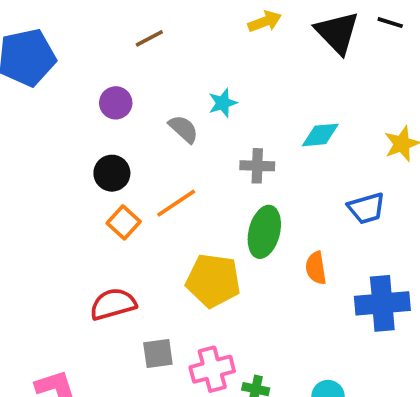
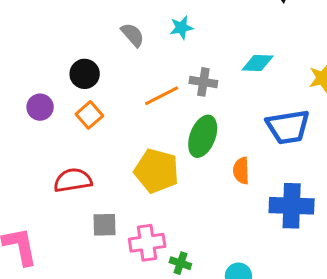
purple circle: (116, 103) -> (40, 107), moved
gray semicircle: (183, 129) -> (133, 35), moved
orange line: (176, 203) -> (162, 96), moved
blue trapezoid: (366, 208) -> (288, 127), size x1.4

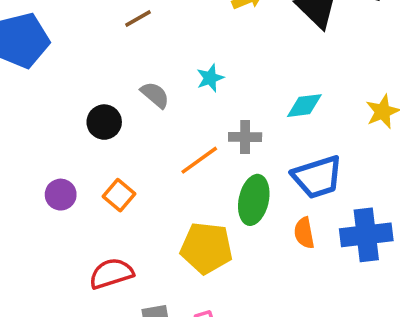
black circle: (85, 74) -> (104, 122), moved
blue trapezoid: (288, 127) -> (317, 177), moved
blue cross: (292, 206) -> (366, 235), moved

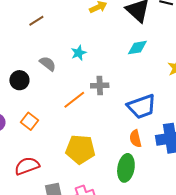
cyan diamond: (304, 106) -> (137, 48), moved
green ellipse: (254, 200) -> (126, 168), moved

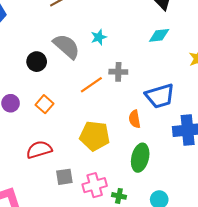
gray semicircle: (48, 64) -> (66, 46), size x1.6
orange semicircle: (135, 139) -> (135, 119), moved

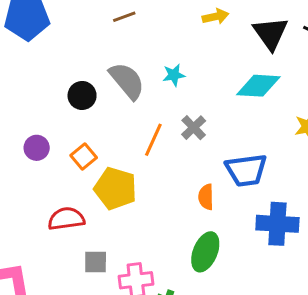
cyan diamond: (159, 35) -> (258, 86), size x1.4
gray cross: (118, 72) -> (194, 128), turned 36
orange line: (91, 85) -> (153, 140), turned -40
yellow pentagon: (95, 136) -> (115, 188), moved

